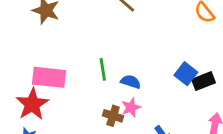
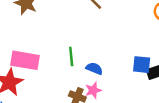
blue square: (186, 74) -> (142, 65), turned -36

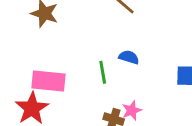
blue semicircle: (94, 68) -> (129, 57), moved

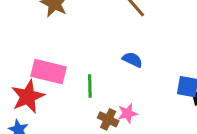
green line: (103, 72) -> (90, 86), moved

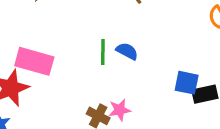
green line: (90, 86) -> (103, 52), moved

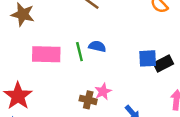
pink rectangle: (34, 61) -> (46, 54), moved

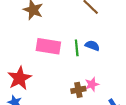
brown cross: (88, 100) -> (78, 90), turned -32

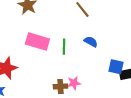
blue semicircle: (92, 46) -> (91, 42), moved

